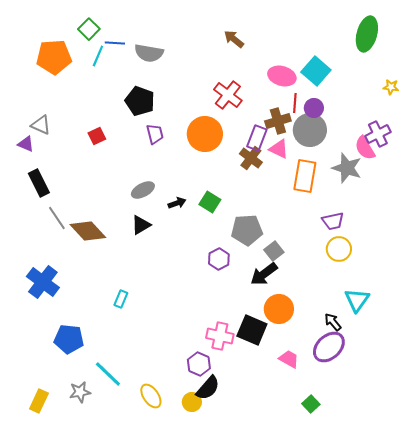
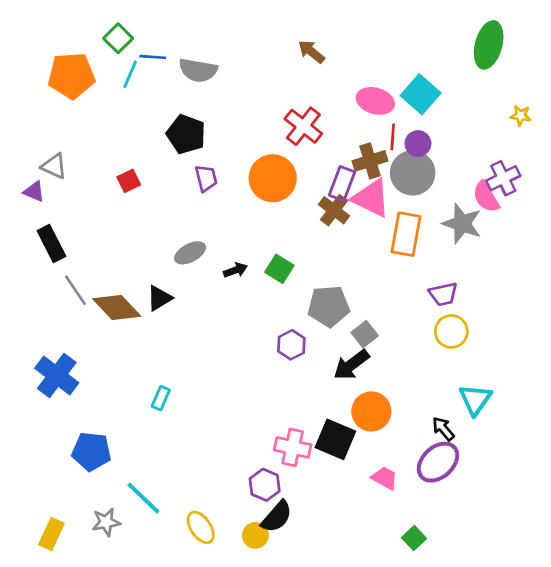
pink triangle: (279, 149) -> (371, 198), size x1.5
black triangle: (141, 225) -> (159, 298), moved

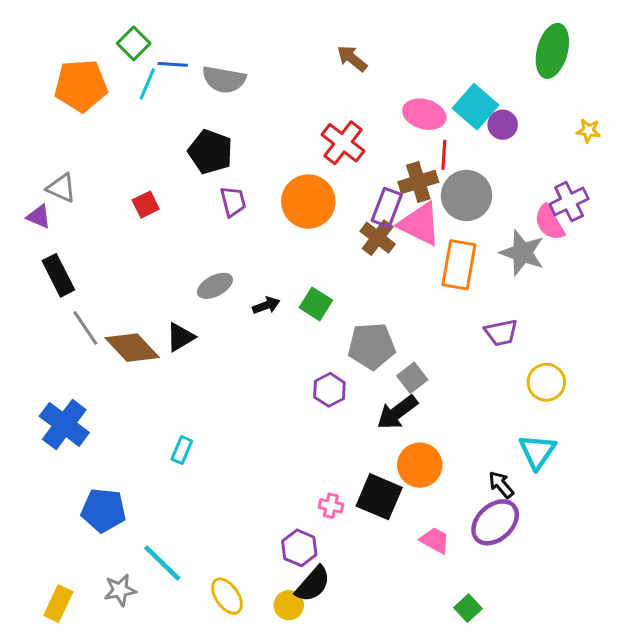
purple circle: (418, 144) -> (503, 125), moved
yellow circle: (451, 331) -> (546, 382), moved
pink cross: (293, 447) -> (331, 506), size x0.6

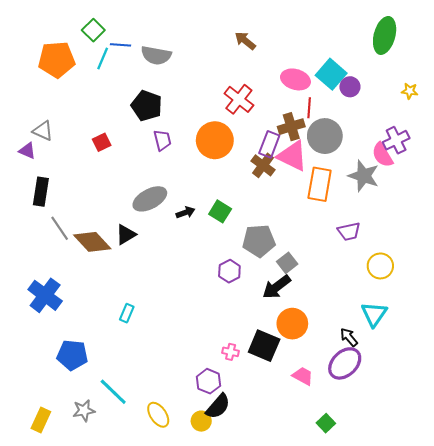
black rectangle: (58, 275) -> (41, 192), turned 36
gray ellipse: (215, 286) -> (150, 199), size x1.4

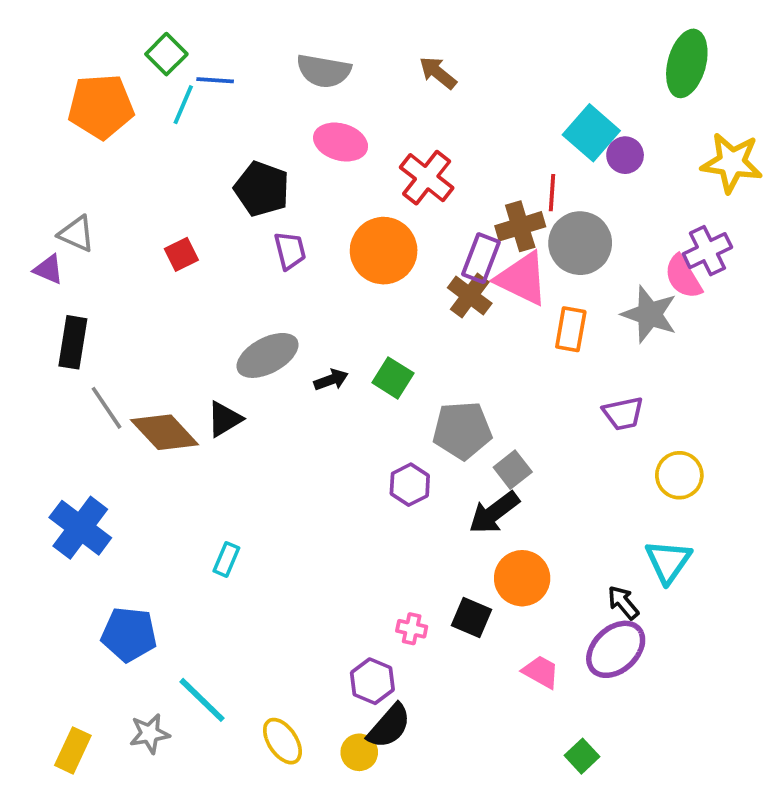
gray semicircle: (156, 55) -> (324, 71), moved
pink ellipse: (295, 79) -> (341, 142), moved
yellow star: (410, 91) -> (732, 163), size x2.0
orange rectangle: (320, 184) -> (571, 329), size x0.7
black square: (264, 346) -> (472, 618), size x0.7

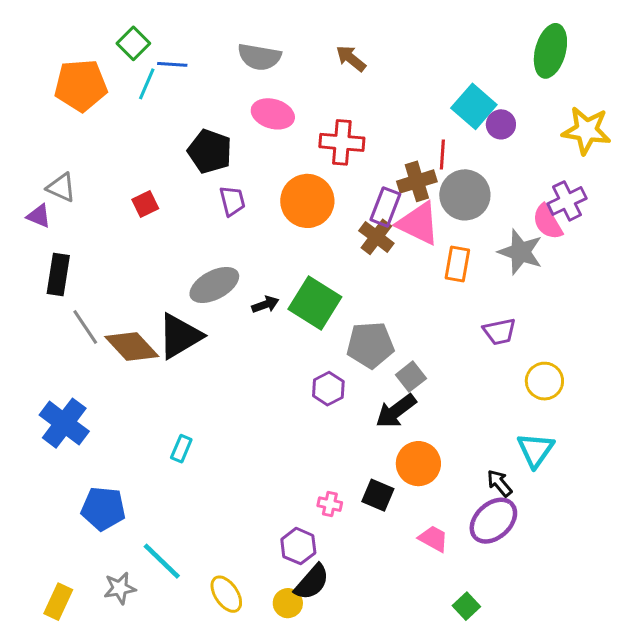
red cross: (427, 178) -> (342, 142), turned -33
green square: (393, 378) -> (315, 303), size x1.6
black triangle: (224, 419) -> (180, 336), size x1.6

